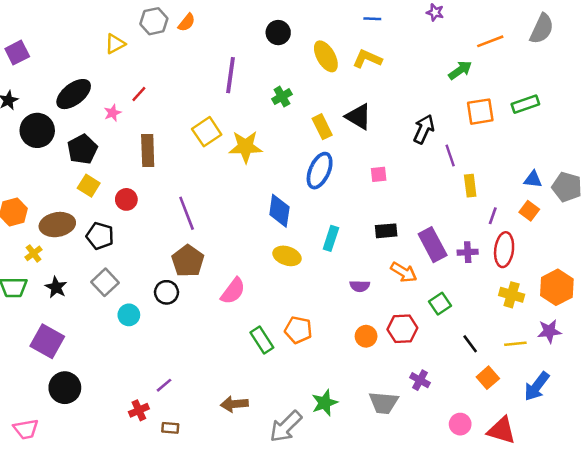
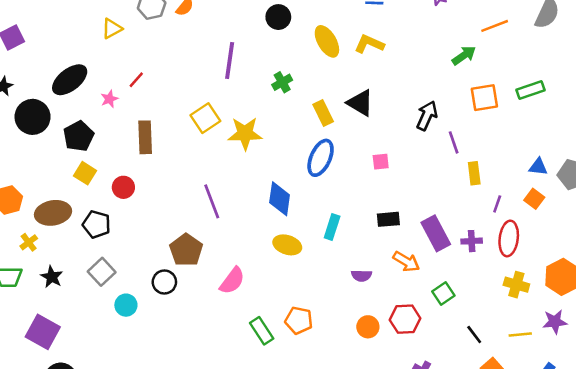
purple line: (187, 213) -> (212, 201), moved

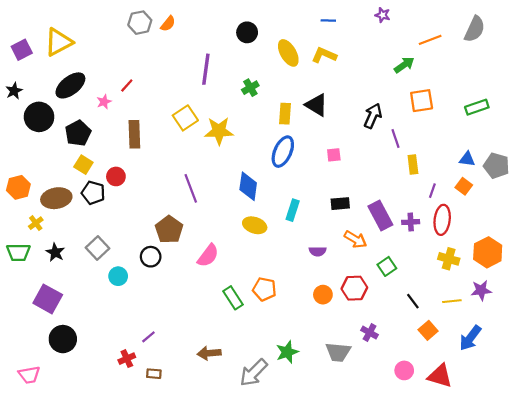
yellow triangle: (112, 29) -> (59, 42), moved, size x1.6
green rectangle: (530, 90) -> (477, 107), moved
yellow rectangle: (323, 113) -> (285, 114), turned 30
black pentagon: (97, 224) -> (93, 193), moved

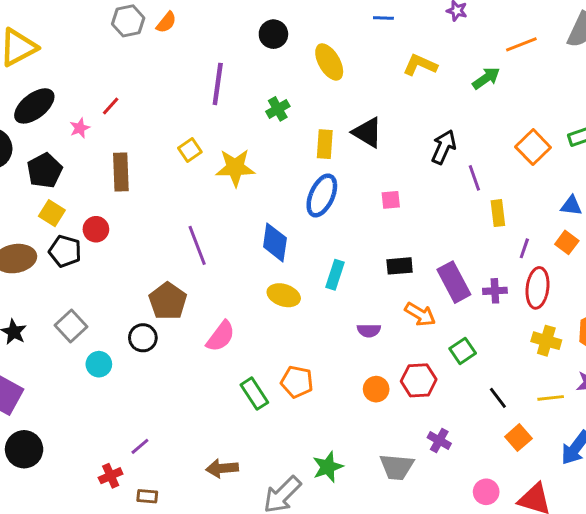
yellow L-shape: (324, 55) -> (420, 65), moved
orange square: (422, 101) -> (533, 147), moved, turned -35
yellow square: (185, 118) -> (190, 150), size x0.7

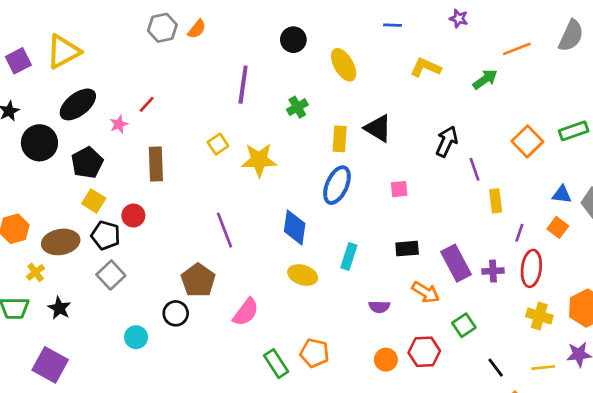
gray square: (71, 326) -> (111, 275), moved

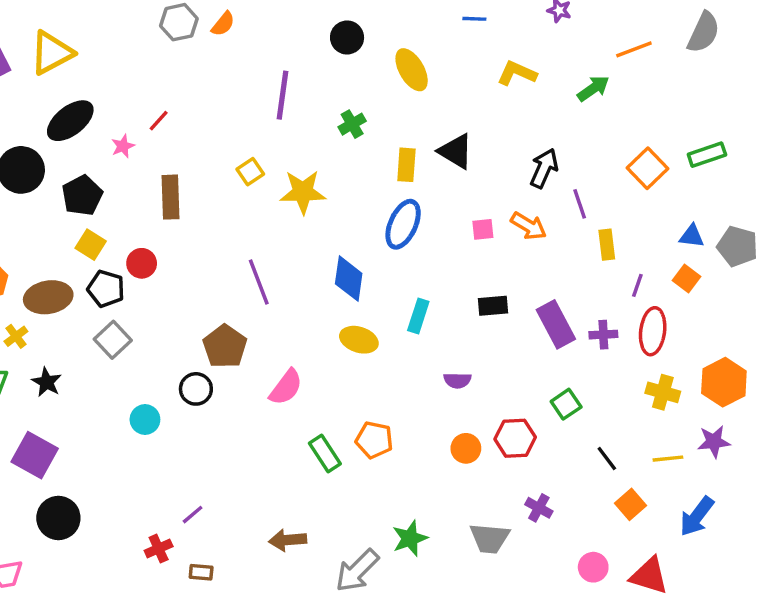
orange arrow: (426, 292) -> (529, 226), moved

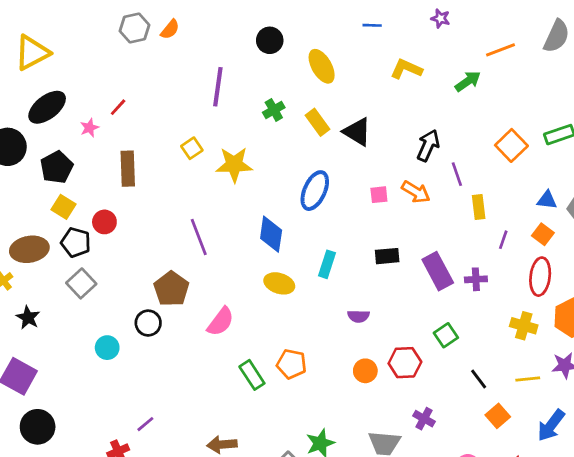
yellow rectangle: (406, 165) -> (318, 122), moved, turned -40
red ellipse: (653, 331) -> (540, 277), moved

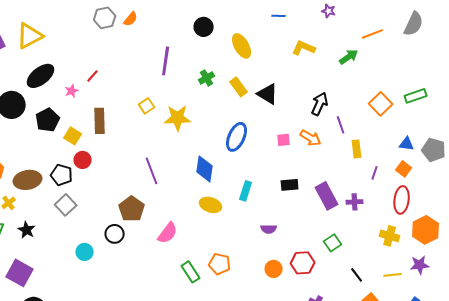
yellow square: (63, 207) -> (73, 136), moved

